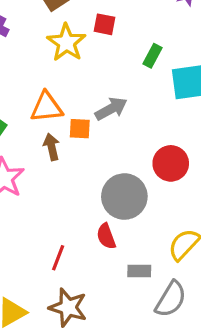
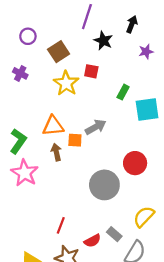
red semicircle: (106, 236) -> (92, 241), moved, turned -98
gray rectangle: (139, 271) -> (114, 234), turned 40

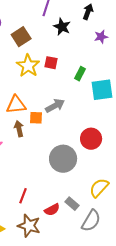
red square: (91, 71) -> (51, 63), moved

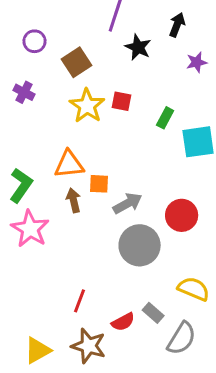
gray arrow: (55, 106) -> (128, 203), moved
yellow semicircle: (99, 188) -> (194, 289), turned 70

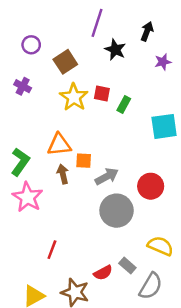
green rectangle: (165, 118) -> (124, 105), moved
red line: (80, 301) -> (52, 250), moved

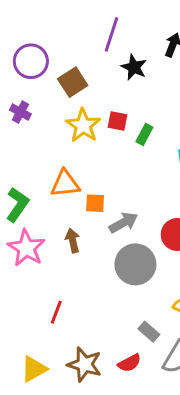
purple circle: (31, 45) -> (31, 61), size x1.5
brown arrow: (63, 174) -> (73, 240), moved
red semicircle: (103, 273) -> (129, 363), moved

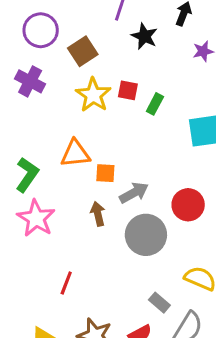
purple cross: (20, 112) -> (30, 81), size x1.4
brown arrow: (73, 240) -> (98, 214), moved

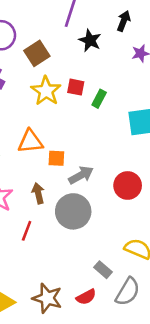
brown arrow: (98, 214) -> (38, 193), moved
gray circle: (146, 235) -> (73, 211), moved
red line: (66, 283) -> (27, 231), moved

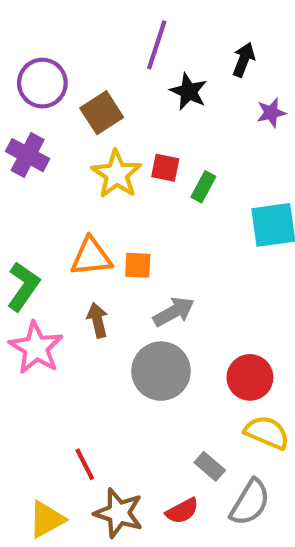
orange square: (56, 158) -> (138, 265), moved
red circle: (128, 185) -> (250, 377), moved
brown arrow: (38, 193) -> (97, 320), moved
red line: (27, 231) -> (85, 464), moved, turned -48

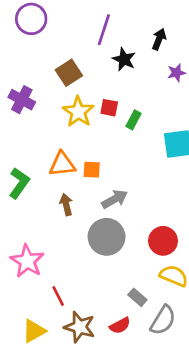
purple circle: (42, 83) -> (31, 19), moved
pink star: (36, 348) -> (27, 261), moved

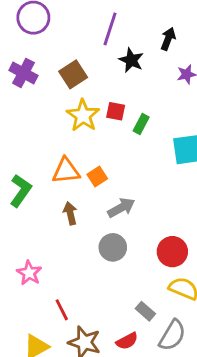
purple cross: (22, 100) -> (23, 73), moved
orange square: (92, 170) -> (97, 176), turned -36
gray circle: (107, 237) -> (113, 247), size x0.7
pink star: (27, 261) -> (29, 273), size x0.7

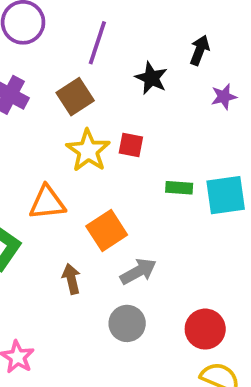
purple line: (110, 29) -> (97, 43), moved
green rectangle: (141, 124) -> (179, 188), moved, turned 66
orange triangle: (66, 171) -> (47, 203), moved
orange square: (97, 176) -> (107, 231), size x1.5

